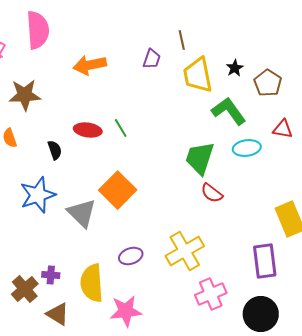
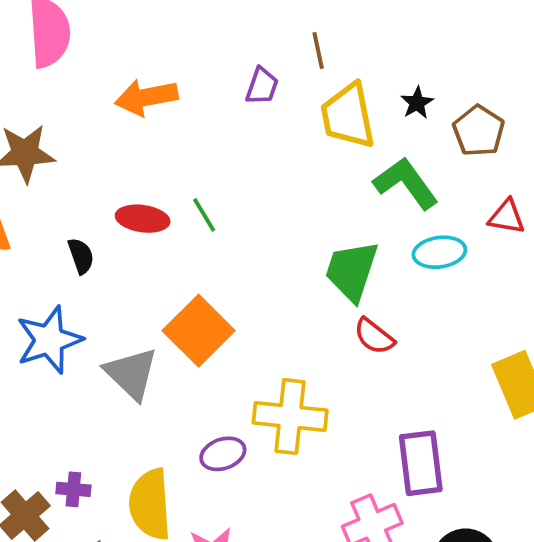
yellow cross: (185, 251) -> (290, 417), moved, turned 36
purple rectangle: (265, 261) -> (421, 463), moved

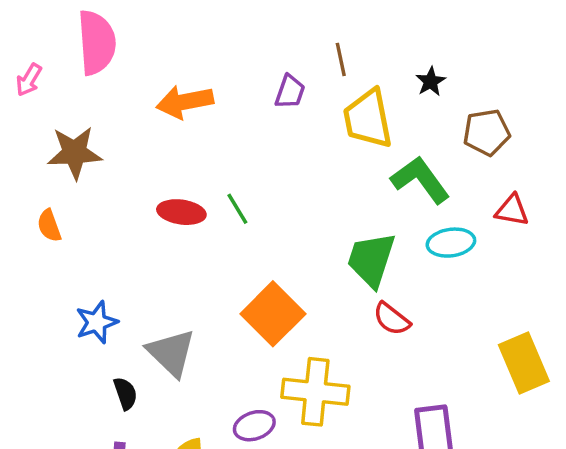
black star: (417, 103) -> (431, 82), moved
brown pentagon: (479, 131) -> (487, 132), turned 30
black semicircle: (81, 256) -> (125, 393), moved
orange square: (199, 331) -> (273, 314), moved
blue star: (49, 340) -> (97, 322), size x0.7

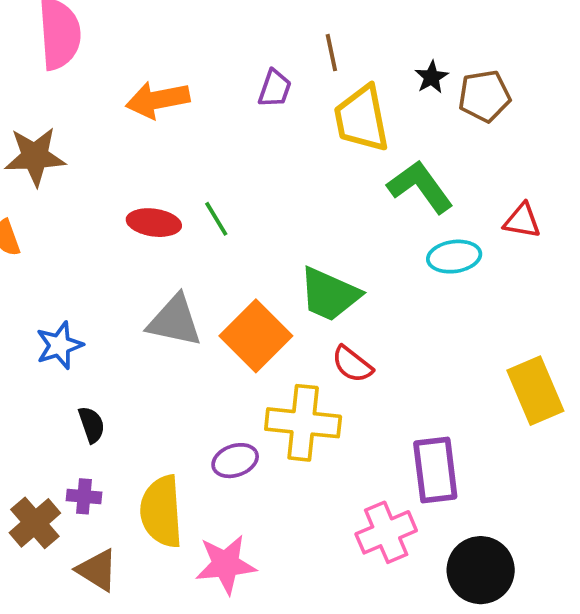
brown pentagon: (487, 132) -> (484, 96), moved
green trapezoid: (371, 260) -> (330, 294), moved, turned -84
red semicircle: (392, 319) -> (352, 364), moved
gray triangle: (171, 353) -> (175, 321), moved, turned -32

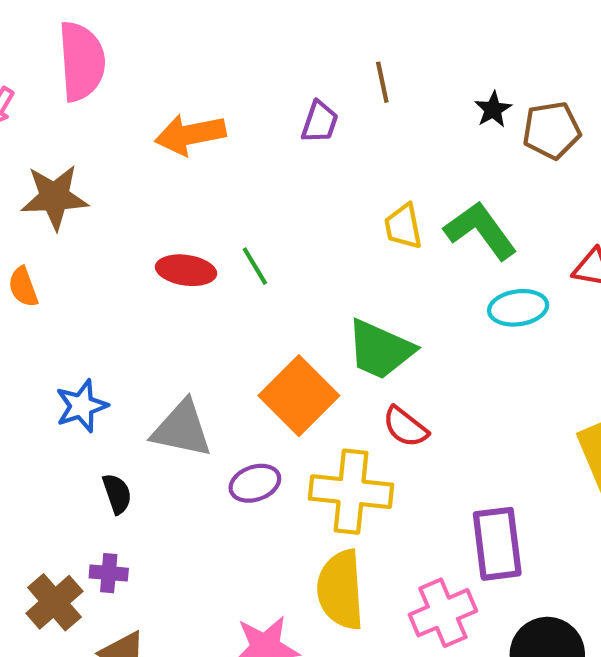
yellow trapezoid: (362, 119) -> (403, 226), moved, size x0.6
gray triangle: (175, 321) -> (182, 429), moved
purple ellipse: (235, 461) -> (255, 483), moved
yellow semicircle: (161, 512) -> (341, 590), moved

